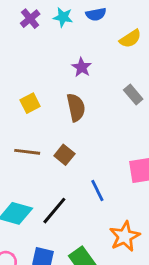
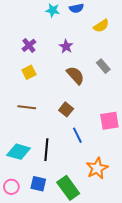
purple cross: (30, 19) -> (29, 45), moved
brown semicircle: (76, 107) -> (75, 75), moved, turned -30
brown square: (64, 155) -> (66, 109), moved
black line: (54, 211) -> (46, 150), turned -35

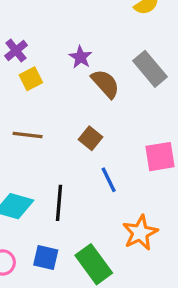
purple cross: (29, 45) -> (16, 51), moved
purple star: (66, 46) -> (81, 57), moved
gray rectangle: (103, 66) -> (150, 69), size x1.5

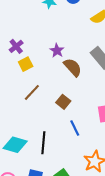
brown line: (28, 135) -> (32, 92), moved, turned -54

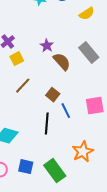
blue line: (75, 128) -> (66, 111), moved
black line: (43, 143) -> (47, 124), moved

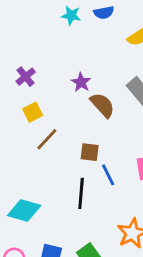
yellow square: (17, 59) -> (33, 112), moved
brown square: (53, 95) -> (90, 152), turned -32

